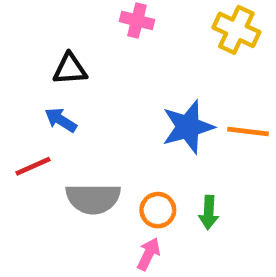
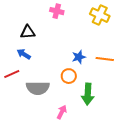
blue star: (188, 127) -> (79, 57), size x0.6
orange circle: (158, 210) -> (69, 76), moved
green arrow: (209, 212) -> (88, 94), size x1.5

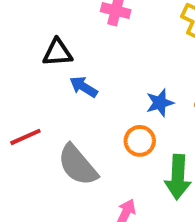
blue arrow: (24, 54) -> (84, 87), moved
gray semicircle: (38, 88) -> (78, 165), turned 50

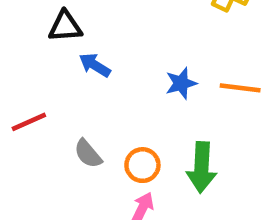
orange circle: (140, 141) -> (142, 165), moved
gray semicircle: (78, 165) -> (88, 154), size x0.6

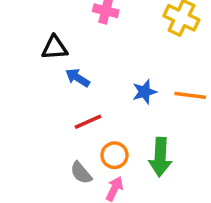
red line: (29, 122) -> (88, 122), moved
gray semicircle: (88, 154) -> (81, 173), moved

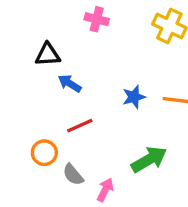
orange circle: (114, 155) -> (44, 153), moved
green arrow: (160, 157) -> (149, 159), turned -123

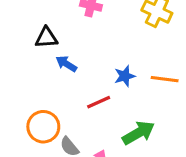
red line: (80, 126) -> (99, 102), moved
orange circle: (44, 153) -> (43, 127), size x1.4

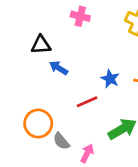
blue star: (125, 76) -> (110, 79), turned -30

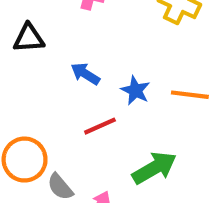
blue arrow: (59, 68) -> (85, 74), moved

